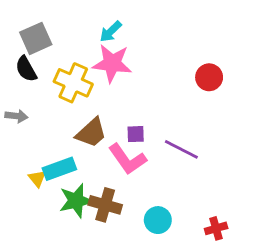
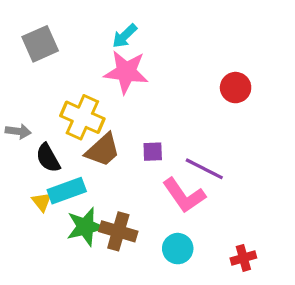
black semicircle: (26, 69) -> (48, 158), moved
yellow cross: (73, 83) -> (82, 117), moved
pink L-shape: (127, 159) -> (184, 195), moved

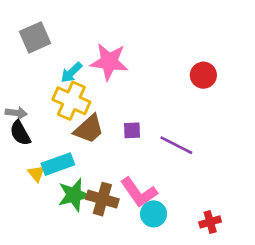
cyan arrow: (125, 36) -> (71, 72), moved
black semicircle: (48, 158) -> (20, 133), moved
pink L-shape: (184, 195) -> (139, 192), moved

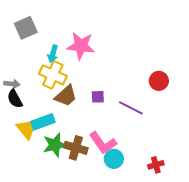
cyan arrow: (71, 72) -> (53, 54), turned -30
red circle: (203, 75) -> (159, 81), moved
yellow triangle: (36, 173) -> (27, 129), size x1.6

